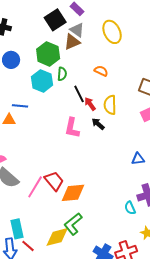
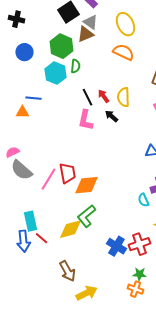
orange semicircle: (101, 71) -> (123, 52), moved, size x1.5
black line: (79, 94) -> (87, 97), moved
red trapezoid: (54, 181) -> (67, 173), turned 30

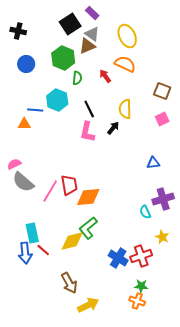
cyan hexagon: (55, 73) -> (57, 100), moved
red arrow: (103, 96) -> (105, 76), moved
black arrow: (111, 116) -> (113, 128), turned 88

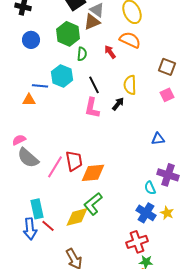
purple cross: (163, 199) -> (168, 175), turned 35
red cross: (141, 256) -> (137, 242), moved
blue cross: (118, 258) -> (146, 213), moved

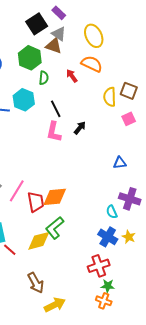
brown triangle: (92, 22) -> (54, 46), turned 42
yellow semicircle: (130, 85) -> (110, 97), moved
red trapezoid: (74, 161) -> (36, 202), moved

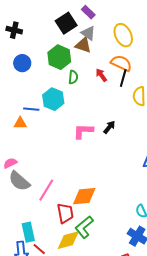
black line: (56, 109) -> (123, 78), moved, turned 42
pink L-shape: (54, 132) -> (83, 131), turned 80
red trapezoid: (36, 202) -> (65, 213), moved

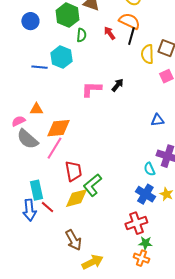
orange triangle: (20, 123) -> (36, 109), moved
orange diamond: (84, 196) -> (58, 128), moved

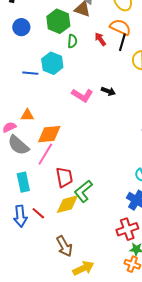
black arrow: (117, 85) -> (108, 91), turned 72
pink L-shape: (91, 89) -> (82, 95), turned -150
cyan rectangle: (36, 190) -> (23, 182), moved

